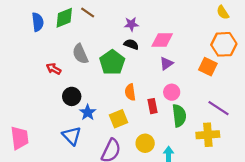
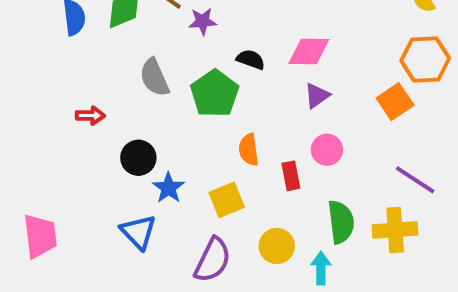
purple star: (131, 24) -> (203, 21), moved
orange square: (208, 67) -> (395, 102), turned 30
red arrow: (54, 69) -> (90, 116), moved, turned 152
green semicircle: (179, 116) -> (341, 222), moved

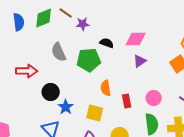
green pentagon: (215, 94) -> (89, 60), turned 30
red arrow: (90, 116) -> (27, 71), size x1.5
pink circle: (327, 150) -> (154, 98), moved
yellow square: (227, 200) -> (95, 113), turned 36

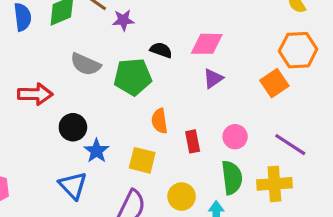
gray semicircle: (59, 52) -> (86, 64), turned -42

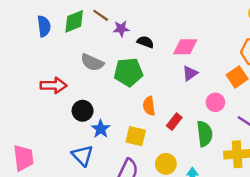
black semicircle: (161, 50) -> (145, 42), moved
pink circle: (235, 137) -> (215, 102), moved
red rectangle: (193, 141) -> (174, 122), turned 49
green semicircle: (232, 178) -> (205, 134), moved

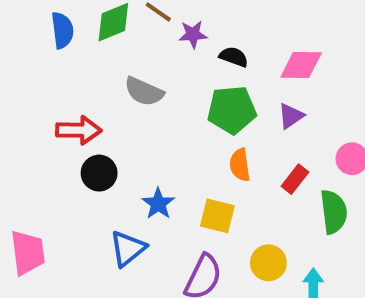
green pentagon: (128, 72) -> (232, 110), moved
purple triangle: (190, 73) -> (291, 116), moved
black circle: (83, 111) -> (99, 173), moved
red rectangle: (174, 122) -> (295, 179), moved
blue triangle: (83, 155) -> (128, 249), turned 35

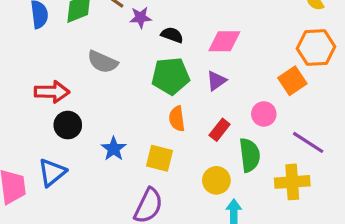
blue triangle: (128, 249) -> (52, 172), moved
yellow circle: (268, 263) -> (216, 180), moved

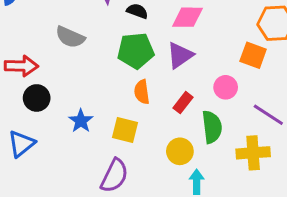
purple triangle: (216, 81) -> (180, 55), size x1.4
orange square: (292, 81) -> (253, 55), turned -36

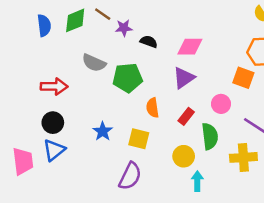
green pentagon: (136, 51) -> (128, 78), moved
black circle: (37, 98) -> (53, 123), moved

